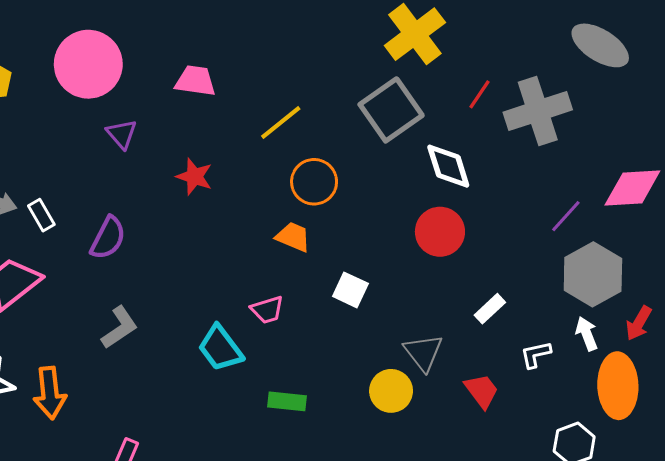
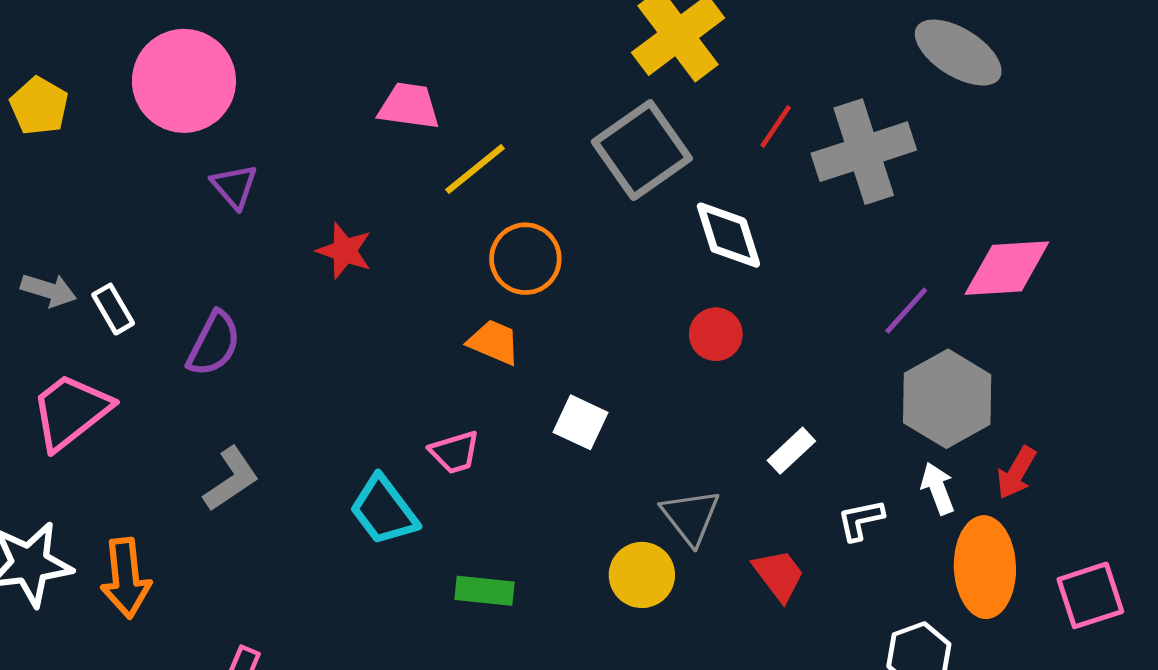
pink trapezoid: (195, 81) -> (409, 106), moved
red circle: (440, 232) -> (716, 334), size x0.7

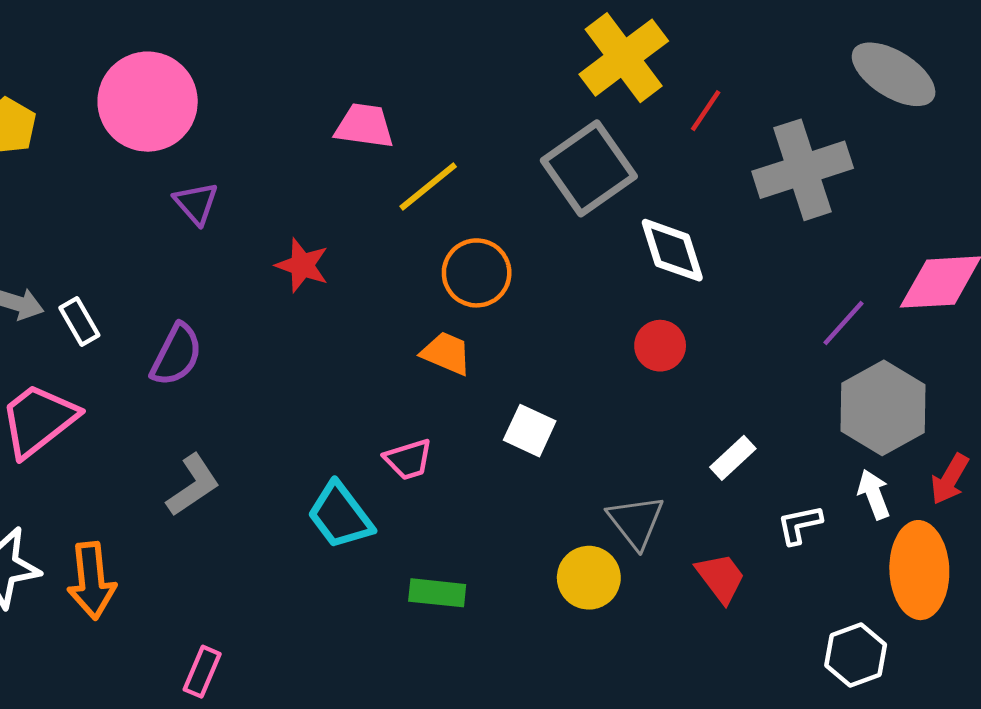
red line: (776, 126) -> (706, 111), moved

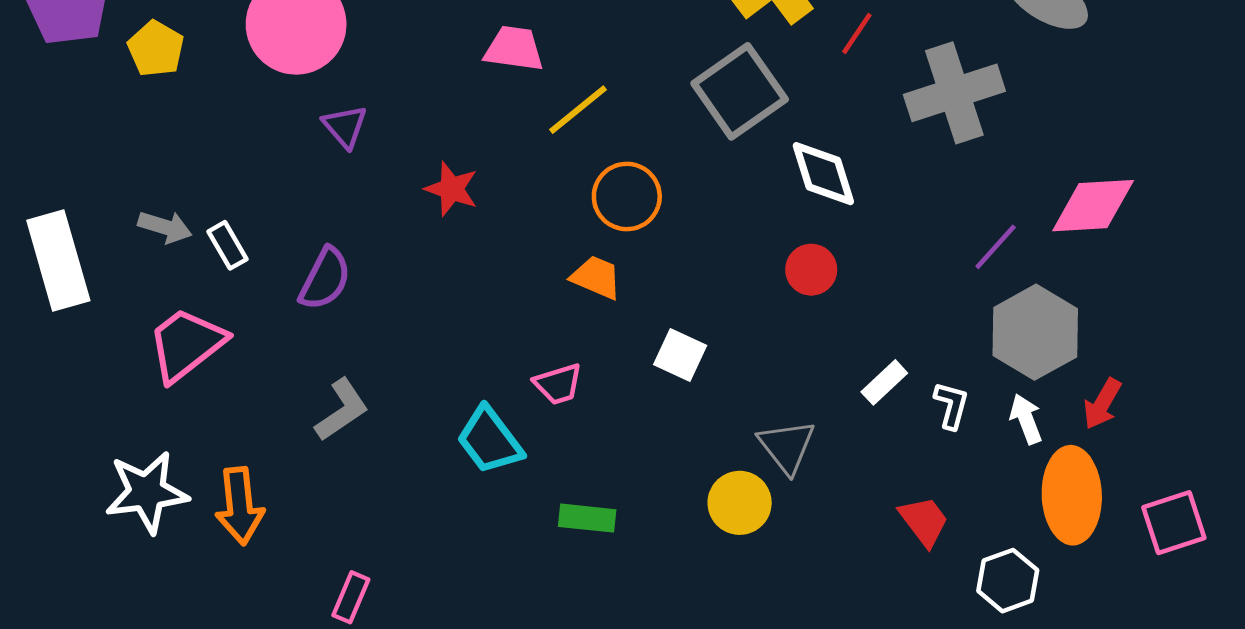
white L-shape: (800, 525) -> (951, 405), moved, turned 117
red trapezoid: (721, 578) -> (924, 521), moved

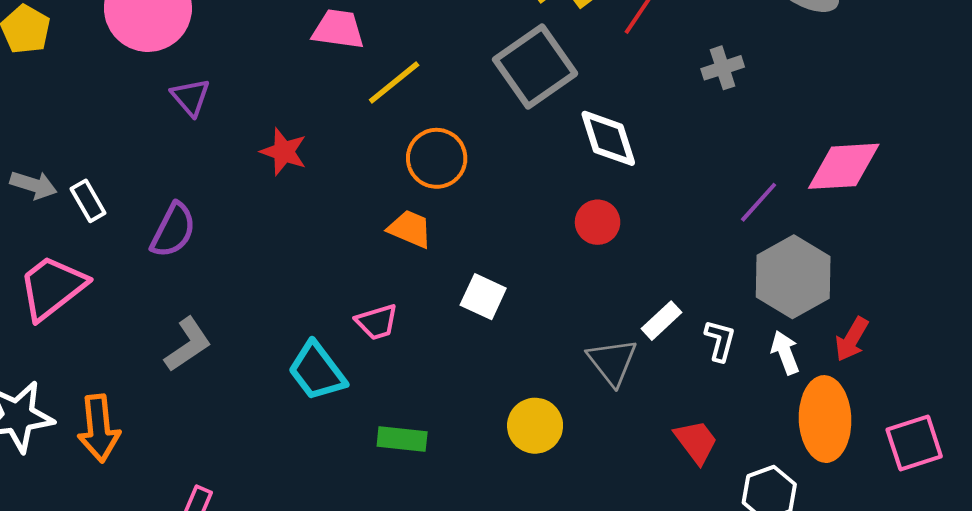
gray cross: (954, 93) -> (723, 68), size x0.5
gray triangle: (787, 446) -> (612, 362), moved

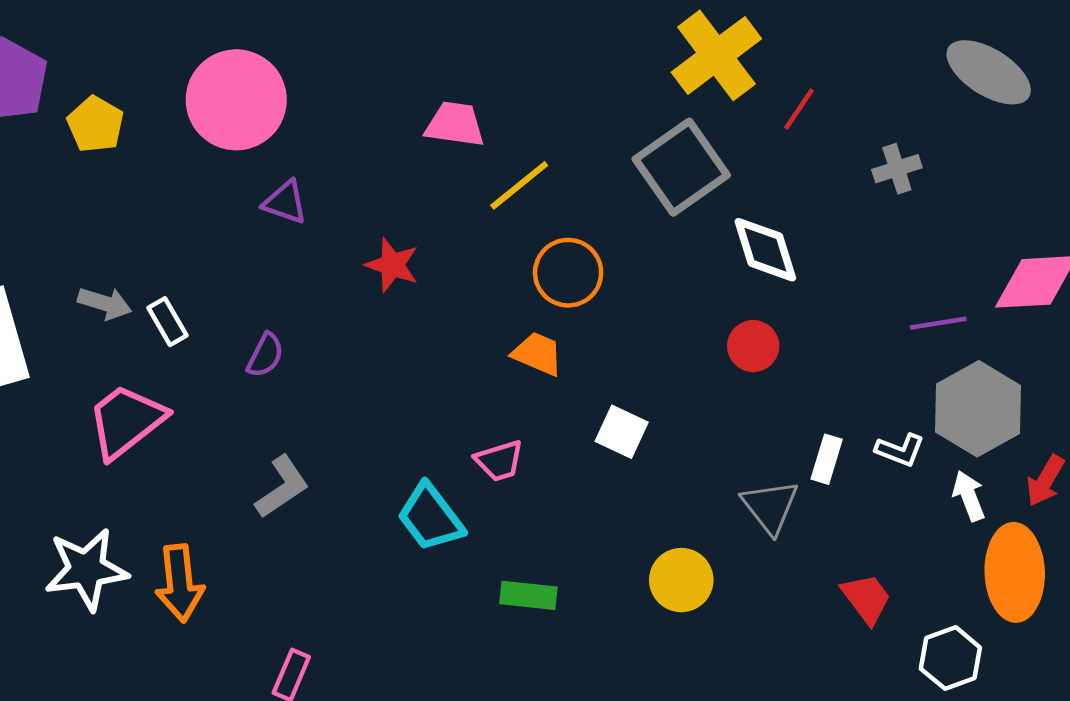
purple triangle: (191, 97) -> (285, 202), turned -30
purple line: (759, 202) -> (938, 323), turned 39
purple semicircle: (173, 230) -> (265, 355), size x0.7
white rectangle: (661, 321) -> (827, 459), turned -30
white L-shape: (720, 341) -> (900, 450), moved, turned 96

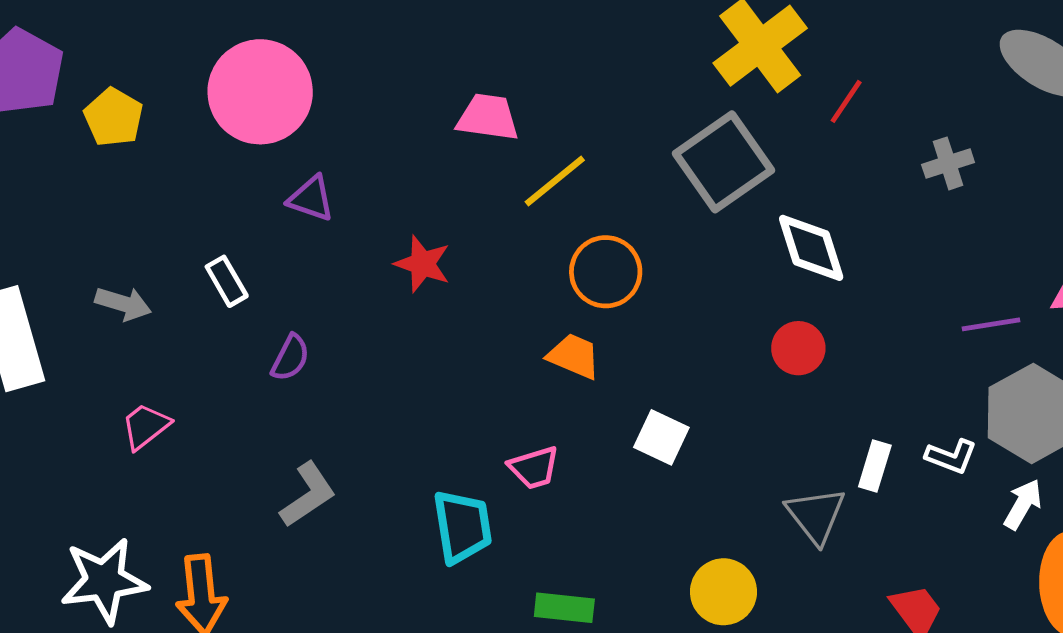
white rectangle: (167, 322) -> (227, 281), moved
pink trapezoid: (126, 421) -> (145, 426), size x0.6
white arrow: (969, 496) -> (1023, 504), turned 51
cyan trapezoid: (430, 517) -> (462, 527), turned -152

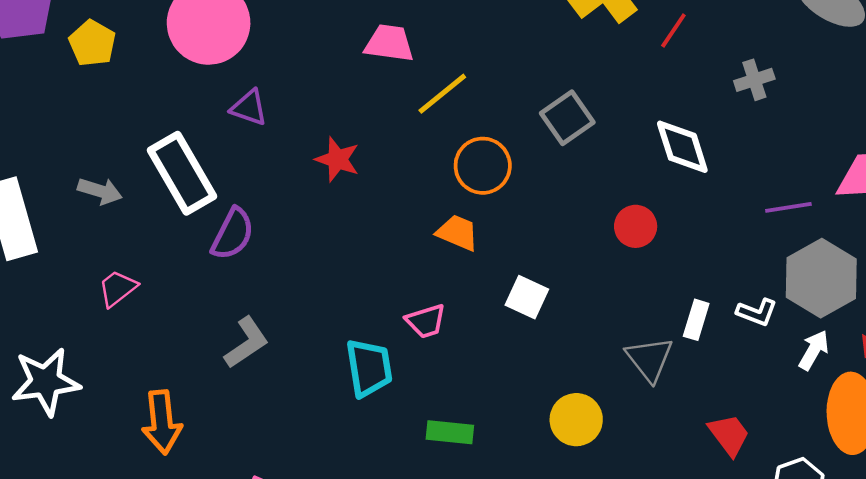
gray square: (723, 162) -> (567, 118), moved, size x0.7
white diamond: (811, 248) -> (682, 147), moved
white rectangle: (227, 281) -> (182, 173), size x2.0
purple semicircle: (290, 358) -> (233, 234), size x1.4
white star: (104, 581) -> (46, 382), moved

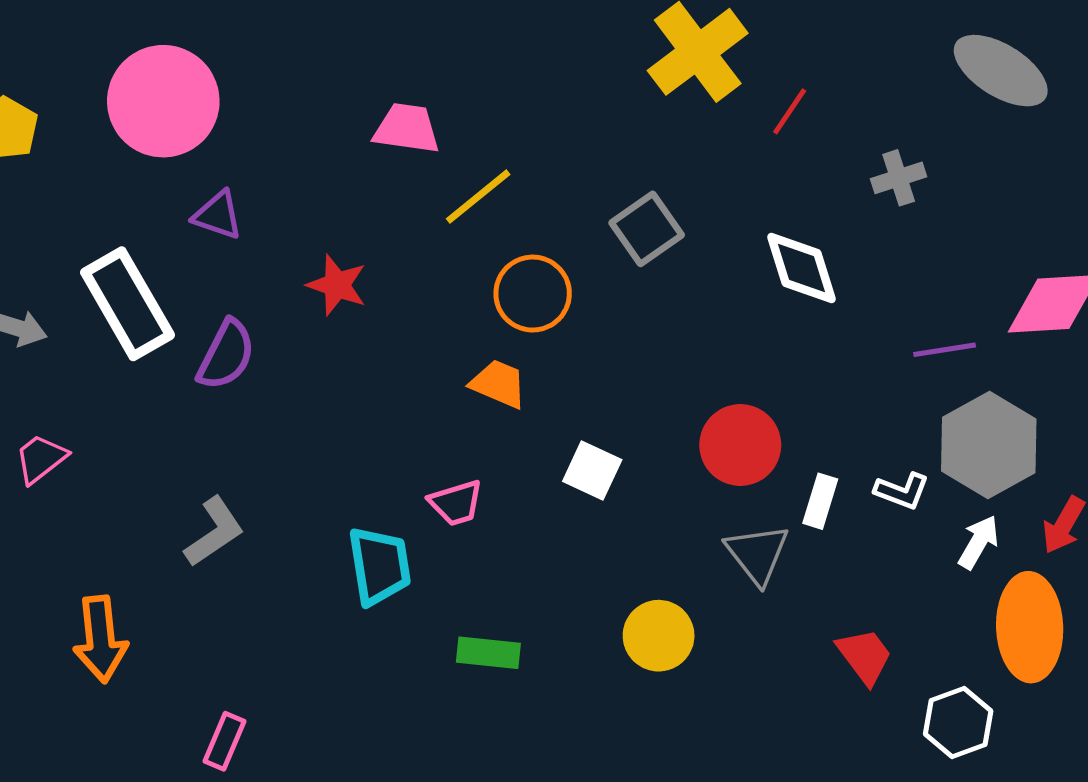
red circle: (636, 226) -> (740, 445), moved, size x1.4
purple semicircle: (233, 234) -> (226, 355), moved

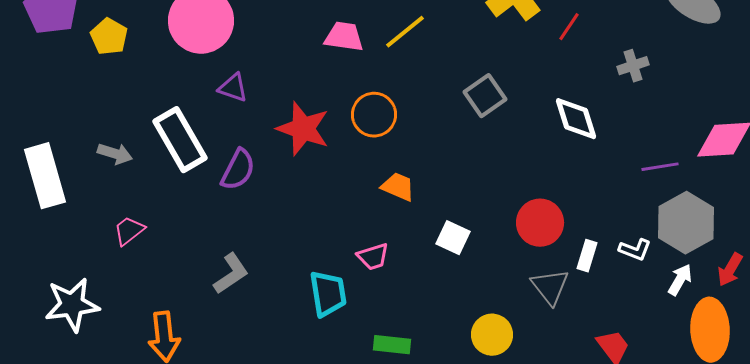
yellow line: (478, 197) -> (405, 32), moved
red star: (337, 285) -> (303, 129), size x1.5
orange circle: (533, 294) -> (374, 115), moved

